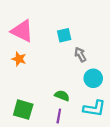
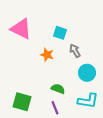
cyan square: (64, 35) -> (60, 33), turned 32
orange star: (19, 59) -> (47, 55), moved
purple line: (59, 116) -> (55, 108), turned -32

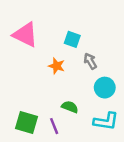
purple line: (55, 108) -> (54, 126), moved

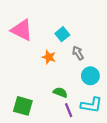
cyan square: (72, 39) -> (62, 34), turned 32
purple line: (54, 126) -> (69, 110), moved

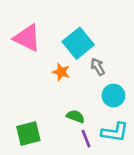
cyan square: (62, 34) -> (78, 43), size x1.6
green square: (23, 106) -> (28, 133), turned -30

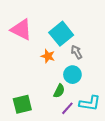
cyan circle: (113, 96) -> (72, 75), moved
green semicircle: (76, 116) -> (59, 91), turned 96
purple line: (86, 139) -> (67, 108), turned 64

